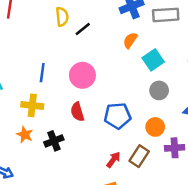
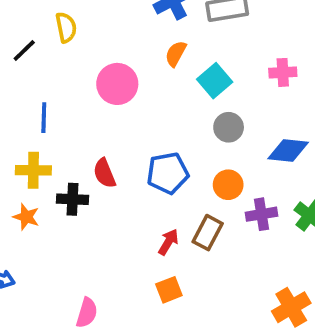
black line: (83, 29) -> (24, 50), moved
pink circle: (82, 75) -> (117, 84), moved
black cross: (54, 141) -> (72, 199), moved, turned 30

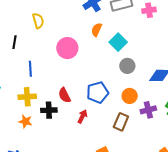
black line: (24, 50) -> (15, 42), moved, turned -32
pink cross: (283, 72) -> (149, 10), moved
red arrow: (168, 242) -> (82, 116), moved

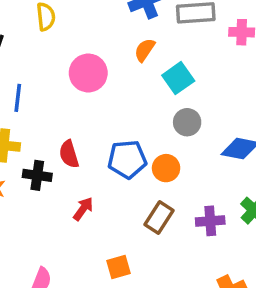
orange circle: (130, 96) -> (166, 168), moved
purple cross: (148, 110) -> (210, 221), moved
red arrow: (82, 116) -> (83, 209), moved

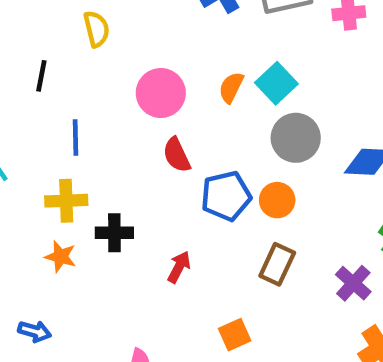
orange semicircle: (145, 50) -> (231, 87), moved
gray circle: (187, 122) -> (296, 138), size x1.4
red semicircle: (69, 154) -> (177, 155), moved
purple cross: (210, 221) -> (353, 283), moved, turned -36

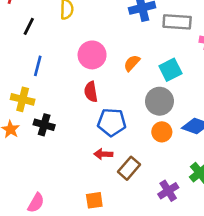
cyan square: (276, 83) -> (170, 70), moved
orange circle: (277, 200) -> (162, 132), moved
red arrow: (179, 267) -> (103, 154), moved, turned -132

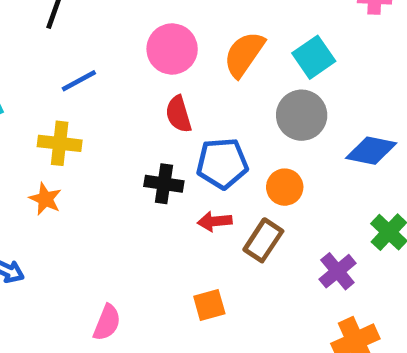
orange semicircle: (132, 63) -> (244, 54), size x1.5
blue line: (38, 66) -> (79, 81), turned 54
black cross: (44, 125) -> (164, 184), moved
orange circle: (162, 132) -> (285, 187), moved

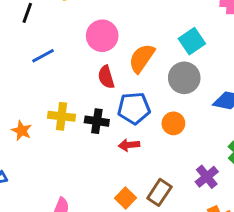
orange semicircle: (244, 54) -> (142, 58), moved
yellow cross: (60, 143) -> (62, 116), moved
brown rectangle: (263, 240) -> (159, 192), moved
orange square: (209, 305) -> (125, 198), turned -30

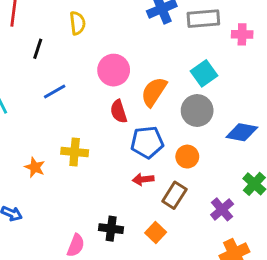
black cross: (97, 121) -> (111, 229), moved
brown rectangle: (159, 192) -> (174, 195), moved
orange square: (125, 198) -> (156, 233), moved

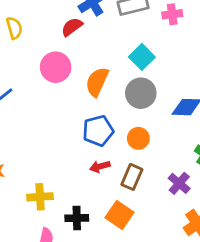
red semicircle: (119, 111) -> (72, 27), moved, turned 80
yellow cross: (75, 152) -> (40, 197), moved
orange square: (156, 233) -> (120, 215), size x1.4

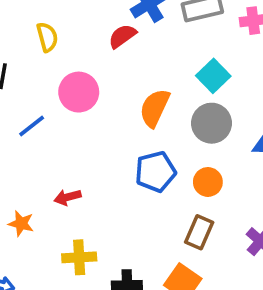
pink circle: (56, 67) -> (79, 92), moved
red arrow: (100, 166) -> (68, 197), moved

